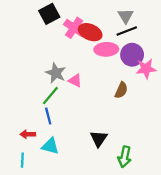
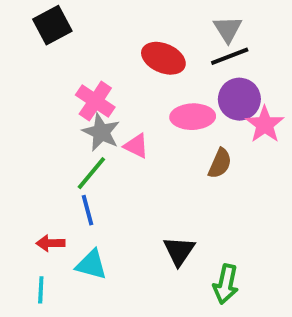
black square: (49, 14) -> (52, 25), moved
pink cross: (74, 28) -> (95, 101), moved
pink ellipse: (106, 49) -> (193, 117), moved
pink star: (146, 69) -> (265, 124), turned -30

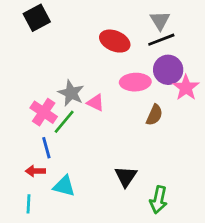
pink cross: (95, 101) -> (44, 112), moved
blue line: (88, 210) -> (46, 148), moved

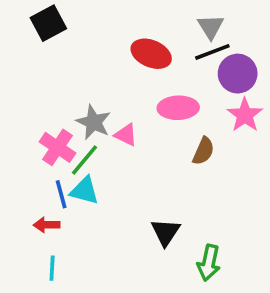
purple circle: (168, 70) -> (238, 74), moved
cyan triangle: (64, 186) -> (84, 191), moved
cyan line: (29, 204) -> (52, 268), moved

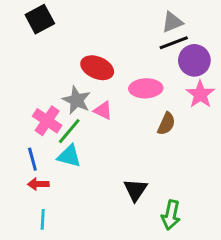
gray triangle: (211, 27) -> (172, 22), turned 40
red ellipse: (151, 54) -> (97, 68), moved
blue line: (61, 194) -> (32, 159), moved

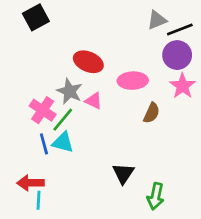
black line: (174, 43) -> (180, 29), moved
blue line: (32, 159) -> (44, 144), moved
red arrow: (38, 184) -> (31, 183), moved, size x1.4

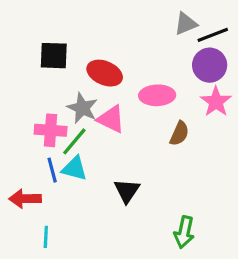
black square: (36, 17) -> (54, 56), moved, turned 30
pink triangle: (94, 101) -> (111, 119), size x1.4
pink cross: (43, 110) -> (51, 130), turned -30
black triangle: (123, 173) -> (127, 191), moved
red arrow: (31, 183) -> (25, 199), moved

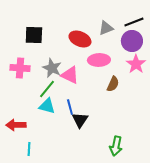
gray triangle: (186, 24) -> (106, 28), moved
red ellipse: (105, 73) -> (80, 39), moved
pink cross: (51, 130) -> (20, 68), moved
blue line: (52, 170) -> (70, 107), moved

